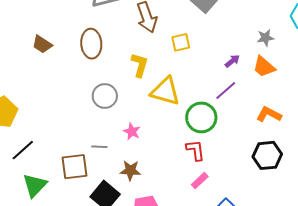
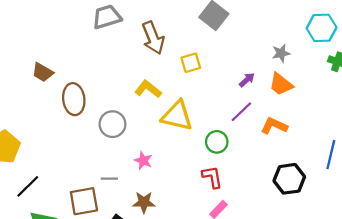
brown ellipse: (91, 44) -> (74, 99), moved
yellow L-shape: (140, 65) -> (148, 89), turned -65
orange L-shape: (269, 114) -> (274, 126), moved
green circle: (201, 117) -> (217, 142), size x0.7

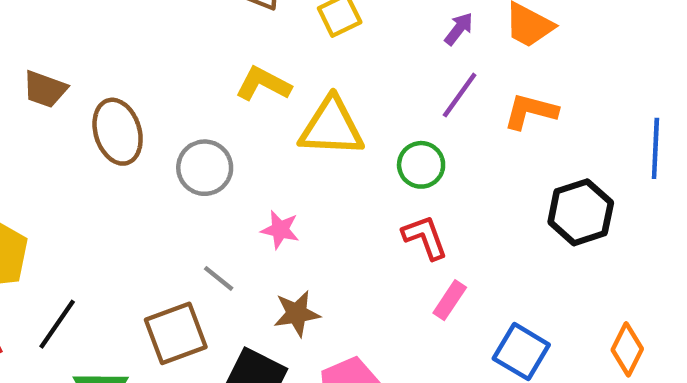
gray line: (109, 179) -> (219, 278), turned 49

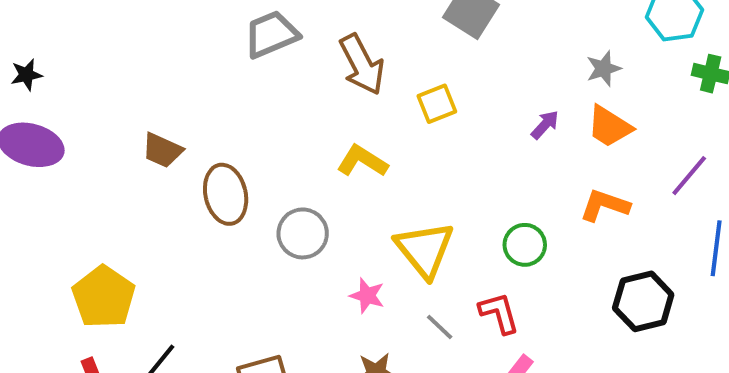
purple line: (460, 95) -> (689, 176), moved
yellow triangle: (331, 127) -> (424, 250), moved, turned 44
green circle: (421, 165) -> (525, 245), moved
gray line: (219, 278) -> (440, 327), moved

